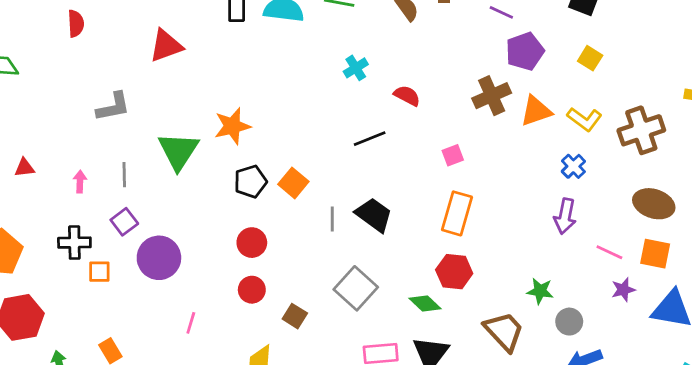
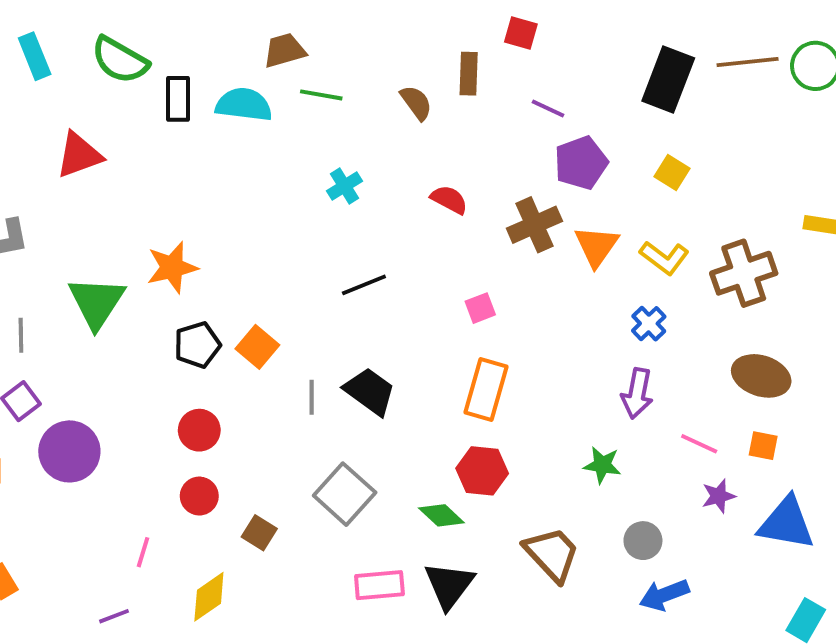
red semicircle: (407, 96) -> (449, 200), moved
orange triangle: (536, 111) -> (596, 246), turned -36
orange square: (655, 254) -> (763, 446), size x0.7
green star: (540, 291) -> (602, 465), moved
pink line: (191, 323) -> (143, 552), moved

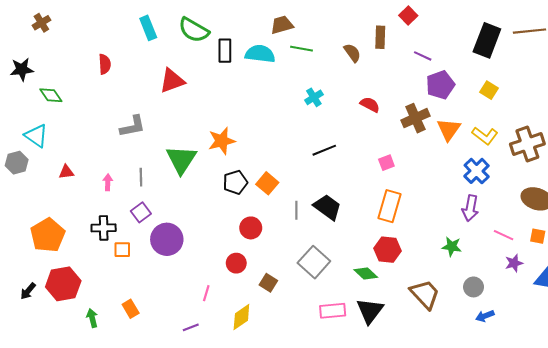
red square: (521, 33) -> (408, 15), turned 30
blue cross: (649, 324) -> (477, 171), size x1.4
red circle: (199, 430) -> (251, 228), moved
blue arrow: (664, 595) -> (485, 316), size x0.7

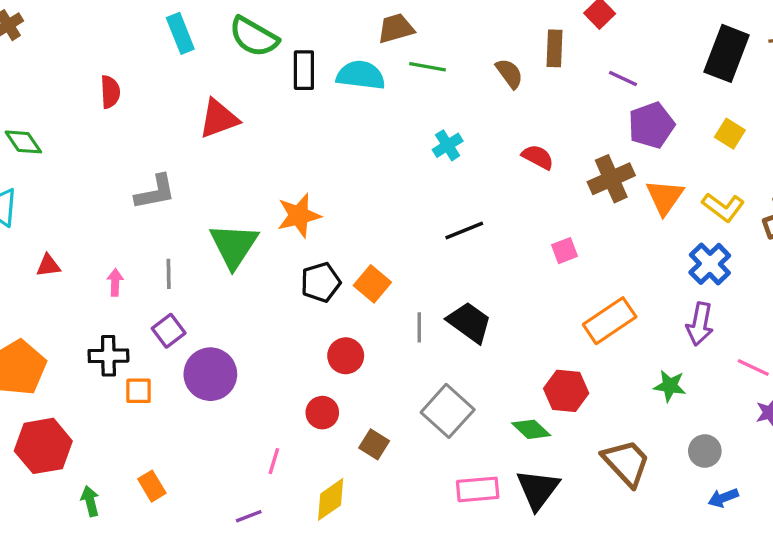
orange rectangle: (390, 206) -> (610, 321), moved, turned 40

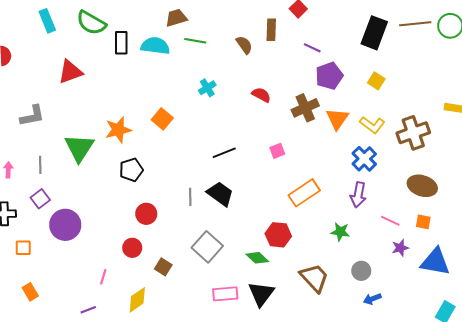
black line: (464, 230) -> (224, 153), moved
orange square: (372, 284) -> (162, 119), moved
orange square: (139, 391) -> (23, 248), moved

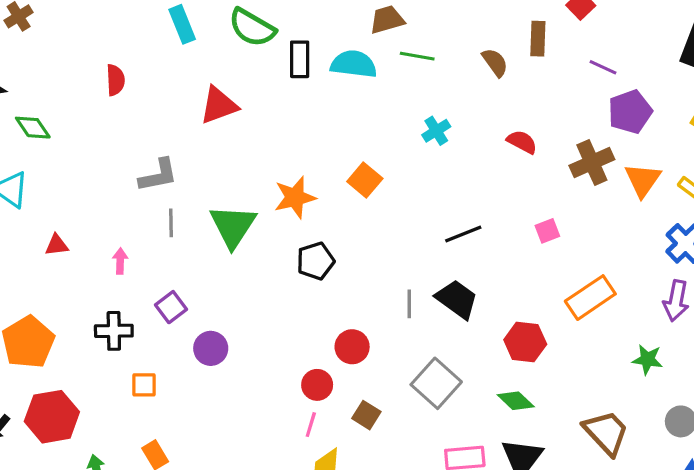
gray line: (40, 165) -> (171, 223), moved
red circle: (146, 214) -> (352, 347), moved
purple circle: (65, 225) -> (211, 348), size x0.7
red hexagon: (278, 235) -> (525, 342), moved
pink line: (103, 277) -> (311, 425), moved

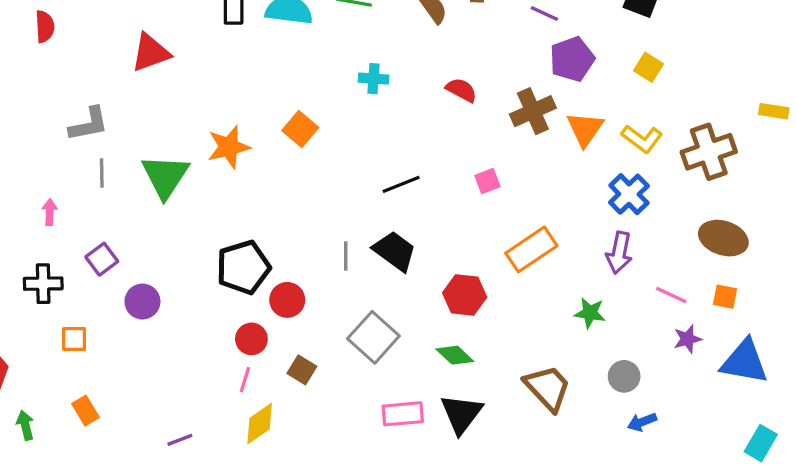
cyan cross: (436, 131) -> (373, 79), turned 36
black pentagon: (316, 261) -> (243, 267), moved, size x1.4

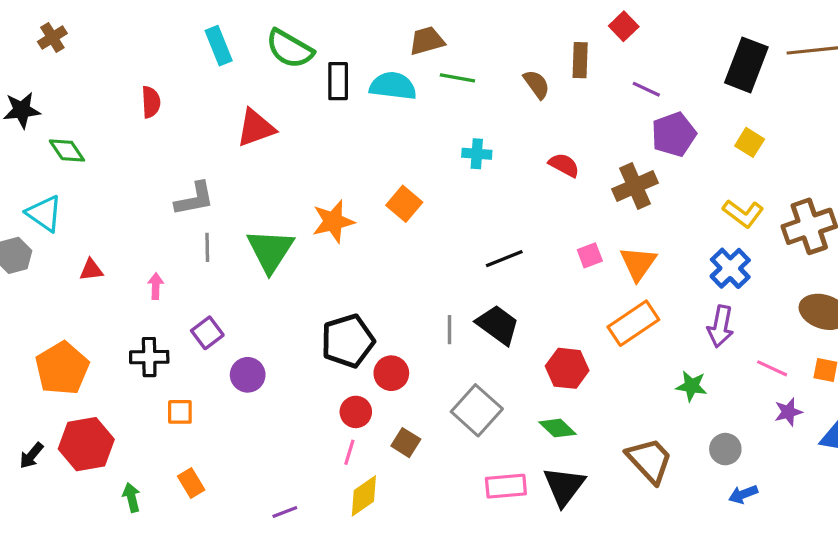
orange triangle: (585, 129) -> (638, 263), moved

